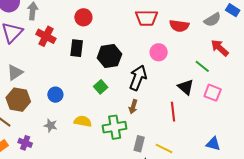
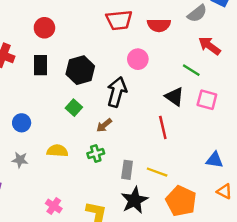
brown arrow: (133, 107) -> (104, 125), moved, turned 40
green cross: (115, 127) -> (96, 153), size x0.6

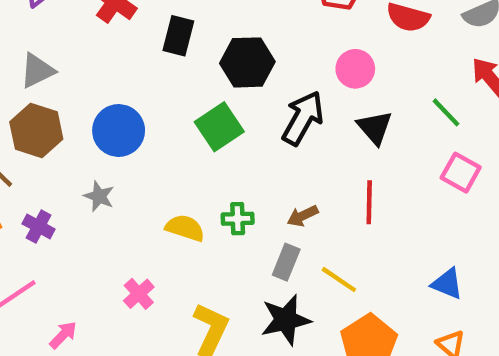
black triangle: (174, 97) -> (375, 128), moved
green square: (74, 108) -> (219, 127), size x1.5
blue circle: (22, 123) -> (119, 130), size x1.5
brown arrow: (104, 125) -> (303, 216), moved
yellow semicircle: (57, 151) -> (185, 228), moved

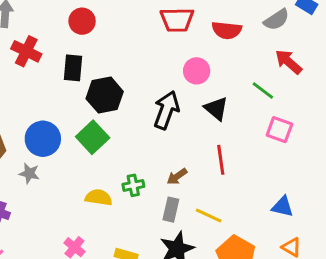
black hexagon: (247, 62) -> (105, 95), moved
green square: (219, 127) -> (93, 137), moved
gray star: (99, 196) -> (29, 173), moved

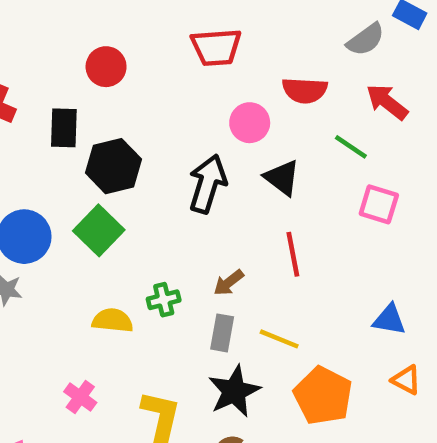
red circle: (82, 21) -> (106, 67), moved
red semicircle: (227, 30) -> (305, 90), moved

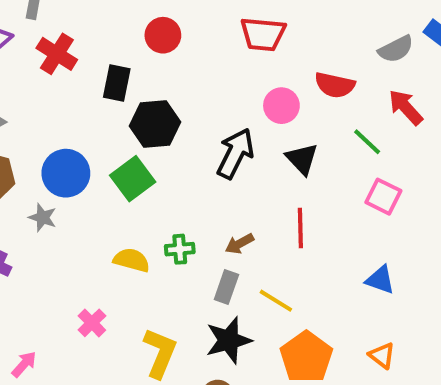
blue triangle: (389, 320) -> (380, 280), moved

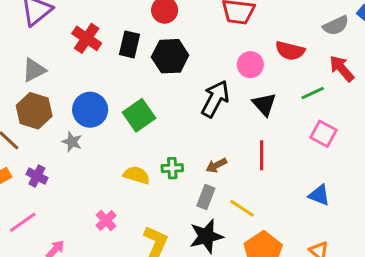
red cross: (57, 54) -> (87, 38), moved
black hexagon: (155, 124) -> (170, 56), moved
green line: (367, 142) -> (313, 93), turned -70

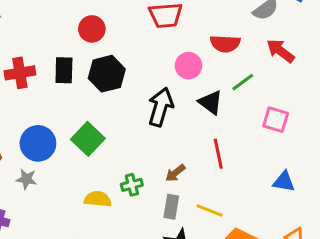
red cross: (87, 38) -> (20, 73), turned -32
green line: (313, 93) -> (243, 82), moved

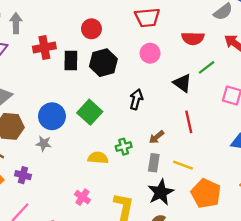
pink circle: (188, 66) -> (150, 53), moved
red cross: (20, 73) -> (44, 47), moved
black arrow: (161, 107) -> (136, 99), moved, size x0.7

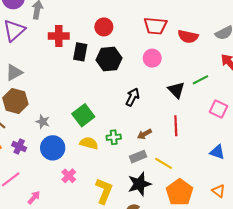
red semicircle: (193, 38) -> (188, 37), moved
green square: (90, 112) -> (83, 115), moved
blue circle: (52, 116) -> (53, 148), moved
gray rectangle: (154, 163) -> (138, 157), turned 49

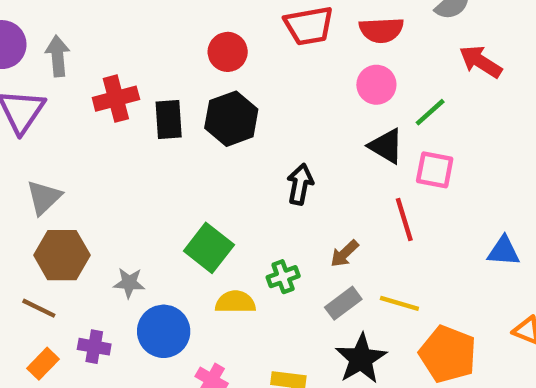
red circle: (104, 27) -> (228, 52), moved
pink circle: (152, 58) -> (376, 85), moved
pink square: (219, 109) -> (435, 170), moved

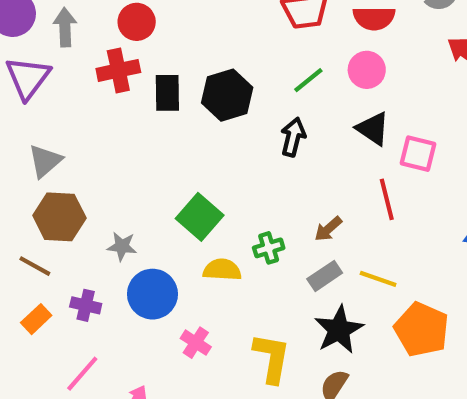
red circle: (228, 52) -> (137, 22), moved
green line: (430, 112) -> (308, 80), moved
black arrow: (300, 184) -> (293, 137), moved

